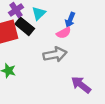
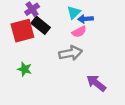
cyan triangle: (39, 13) -> (74, 12), moved
blue arrow: (70, 20) -> (86, 19), turned 64

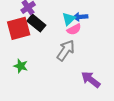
cyan triangle: (74, 12) -> (69, 19), moved
gray arrow: (71, 53) -> (66, 50), turned -45

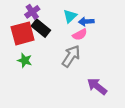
cyan triangle: (69, 19) -> (70, 16), moved
green star: (21, 66) -> (25, 60), moved

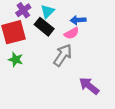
cyan triangle: (70, 16) -> (47, 11), moved
black rectangle: (41, 28) -> (44, 27), moved

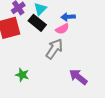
green star: (16, 60) -> (22, 75), moved

